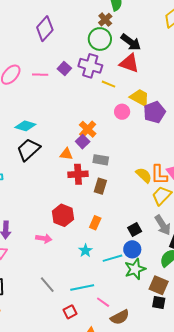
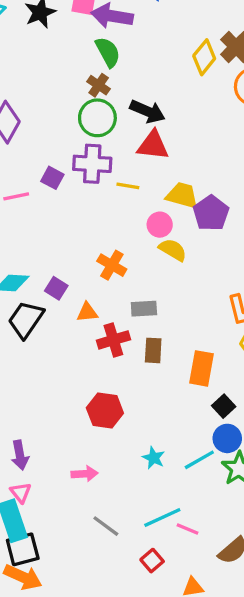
purple square: (83, 142) -> (56, 288), moved
yellow semicircle: (144, 175) -> (173, 250), moved
orange rectangle: (95, 223) -> (202, 368), moved, size x1.5
pink arrow: (44, 238) -> (85, 474), moved
pink line: (103, 302) -> (188, 529), moved

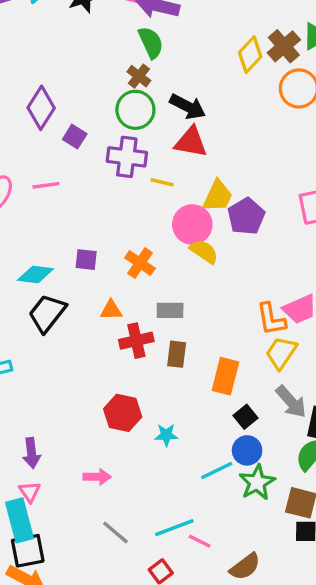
purple square: (52, 178) -> (75, 137), moved
yellow trapezoid: (182, 195) -> (218, 196), turned 96
pink circle: (160, 225) -> (192, 225), size x1.5
purple square: (56, 288) -> (86, 260), moved, turned -30
cyan star: (154, 458) -> (166, 435), moved, turned -30

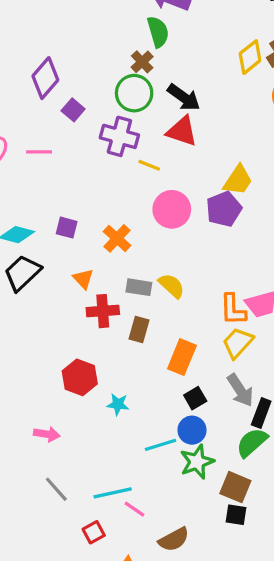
yellow trapezoid: (218, 196) -> (238, 180), moved
yellow semicircle: (204, 252) -> (172, 286), moved
orange triangle: (111, 310) -> (83, 279), turned 40

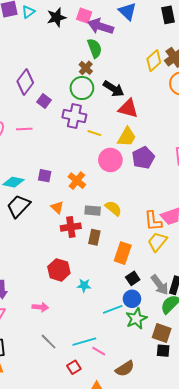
red triangle: (182, 131) -> (128, 108), moved
yellow trapezoid: (238, 180) -> (127, 137), moved
gray arrow: (240, 390) -> (160, 285), moved

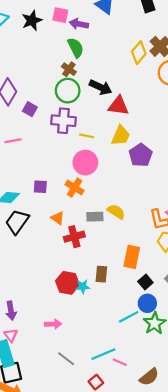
purple arrow: (101, 26) -> (79, 24), size x0.7
pink circle: (110, 160) -> (85, 163), moved
brown rectangle: (94, 237) -> (101, 274), moved
cyan star: (84, 285) -> (83, 287), moved

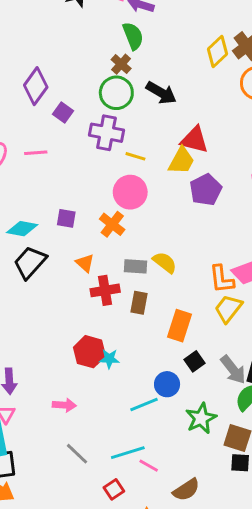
red triangle: (118, 106) -> (194, 140), moved
brown rectangle: (101, 274) -> (139, 303), moved
blue circle: (147, 303) -> (167, 384), moved
cyan line: (129, 317) -> (144, 404), moved

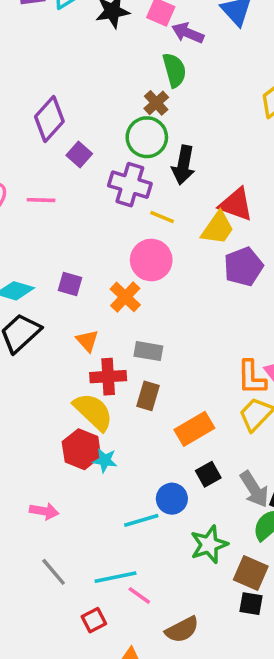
black arrow: (161, 93) -> (183, 165), moved, turned 64
yellow semicircle: (165, 262) -> (93, 412), moved, size x1.4
orange rectangle: (179, 326) -> (194, 429), turned 36

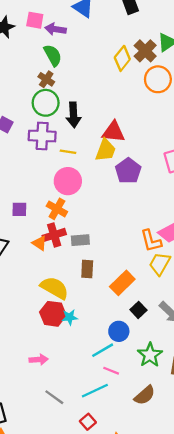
red cross: (108, 377) -> (54, 235), moved
pink line: (139, 595) -> (111, 371), moved
brown semicircle: (182, 630) -> (145, 395), moved

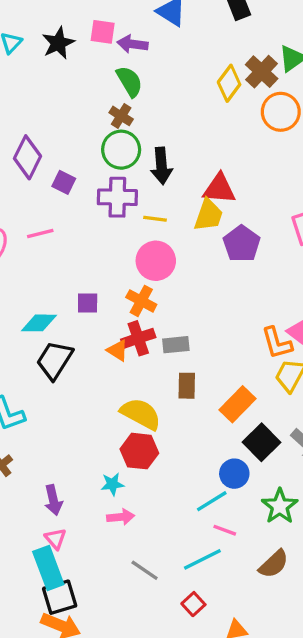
black square: (138, 310) -> (262, 442), size x1.5
cyan star: (70, 317) -> (112, 484), moved

